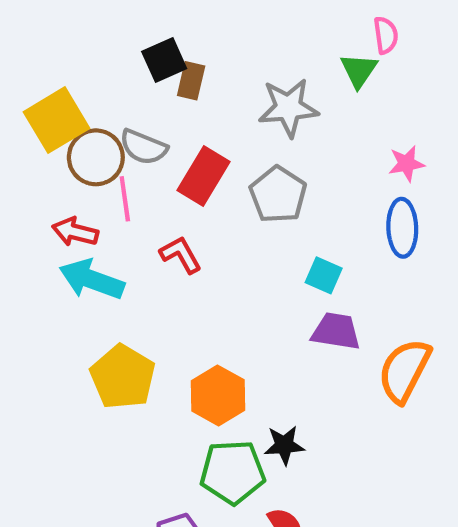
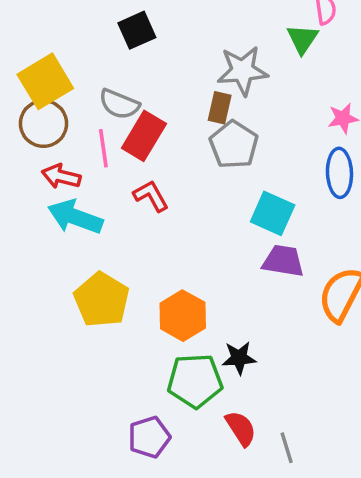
brown rectangle: (191, 81) -> (220, 108), moved
brown circle: (96, 157) -> (44, 124), moved
red rectangle: (204, 176) -> (144, 136), moved
cyan square: (324, 275) -> (273, 213), size x1.4

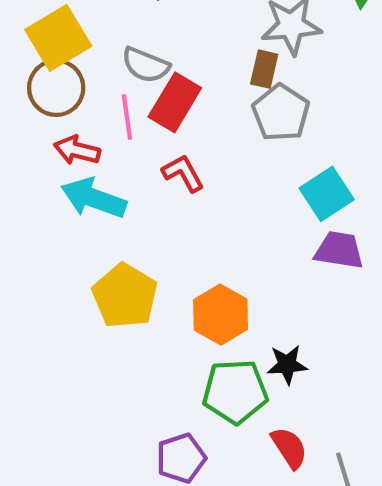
cyan square: (273, 213) -> (327, 194), turned 33

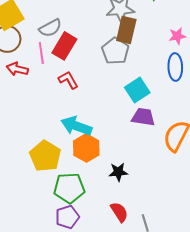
gray semicircle: (146, 65) -> (50, 28), turned -50
brown rectangle: (264, 69) -> (126, 30), moved, size x1.5
cyan arrow: (94, 198) -> (76, 126), moved
yellow pentagon: (125, 296) -> (45, 156), moved
green pentagon: (235, 392) -> (69, 188), moved

